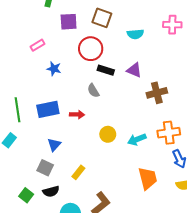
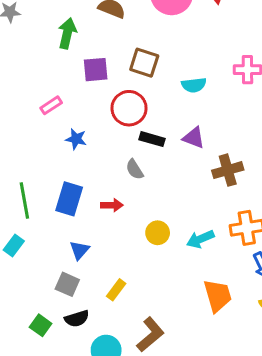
blue rectangle: (48, 109) -> (69, 199), turned -60

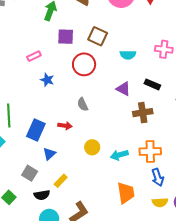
black rectangle: (152, 139) -> (152, 84), moved
blue rectangle: (69, 199) -> (36, 130), moved
blue triangle: (79, 250) -> (49, 154), moved
black semicircle: (77, 319) -> (42, 195), moved

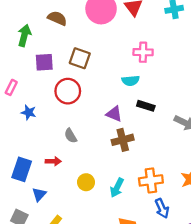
pink cross: (164, 49) -> (143, 52), moved
cyan semicircle: (128, 55) -> (131, 81), moved
pink rectangle: (34, 56) -> (11, 87), turned -32
brown cross: (143, 113) -> (123, 140), moved
cyan arrow: (119, 155) -> (117, 188), turned -42

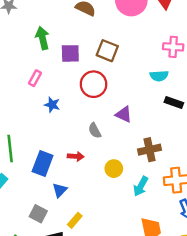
green arrow: (24, 35) -> (42, 38), moved, turned -30
purple triangle: (114, 114) -> (124, 114), moved
brown cross: (123, 140) -> (150, 150), moved
yellow circle: (86, 182) -> (114, 169), moved

